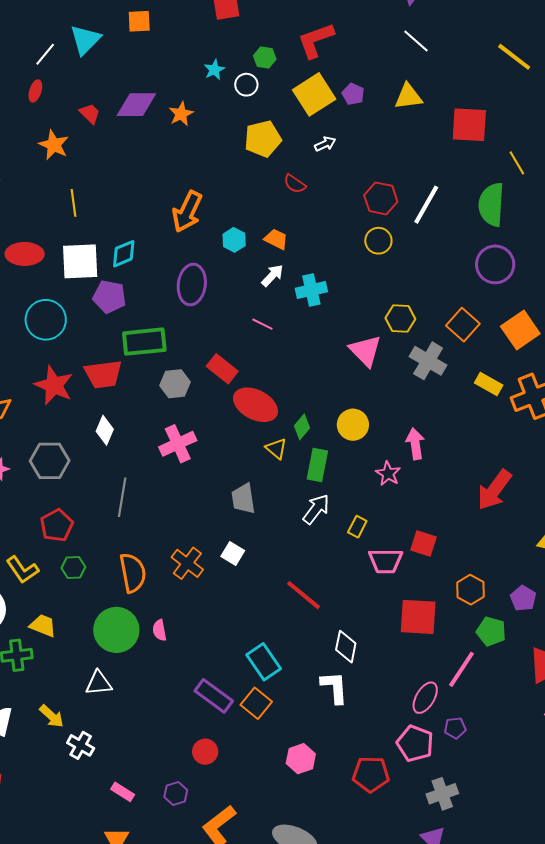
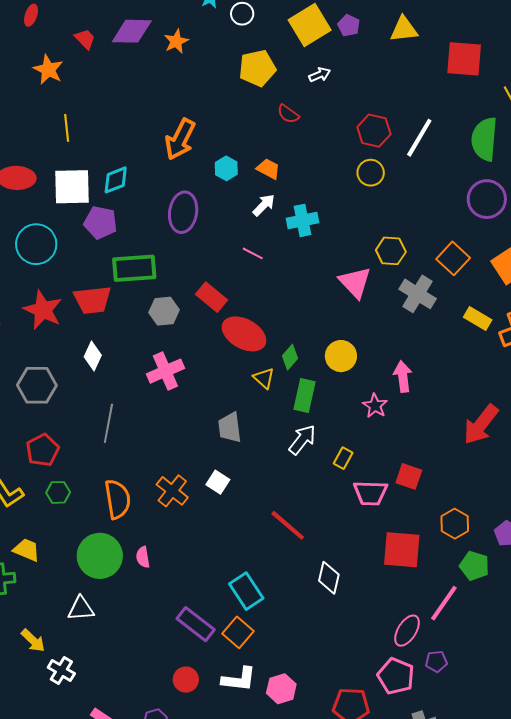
white L-shape: (334, 687) -> (239, 679), moved, turned 99

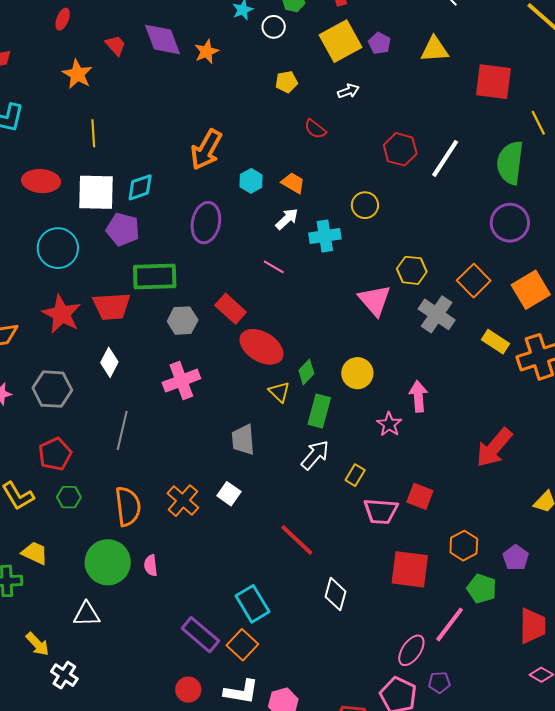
purple diamond: (132, 31) -> (163, 39), turned 66
yellow pentagon: (257, 68) -> (286, 82), size x0.6
yellow circle: (371, 173) -> (365, 205), moved

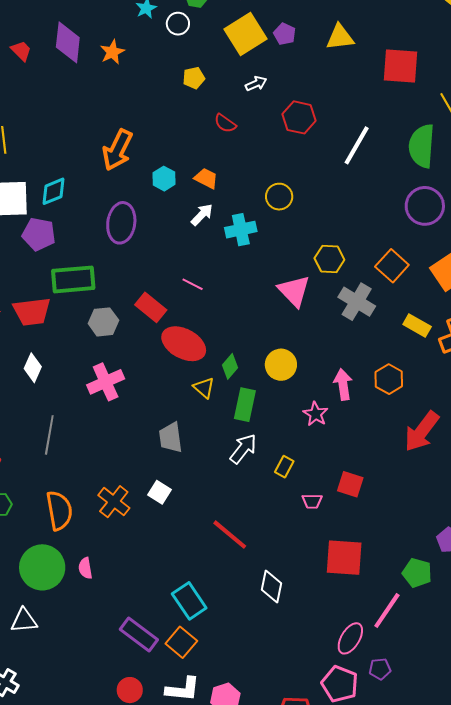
purple diamond: (163, 39) -> (68, 42), turned 30
red hexagon: (400, 149) -> (299, 117), moved
pink line: (274, 267) -> (193, 284), moved
pink trapezoid: (381, 511) -> (312, 501), size x0.6
orange hexagon: (464, 546) -> (389, 379), moved

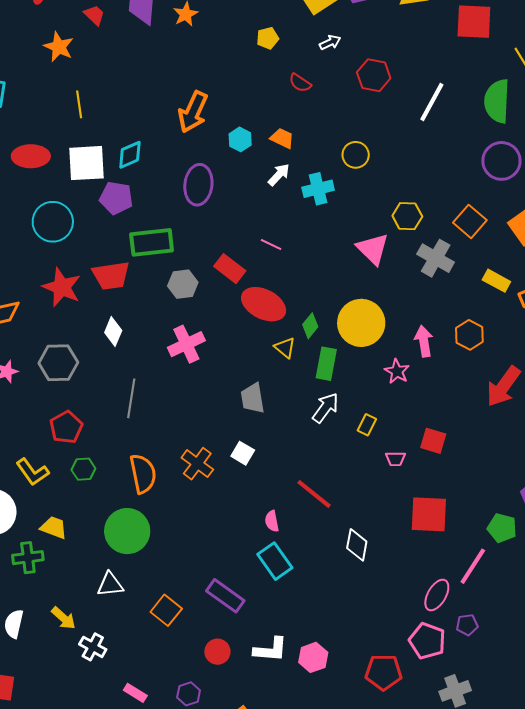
yellow circle: (281, 365) -> (361, 323), size x1.5
pink semicircle: (85, 568) -> (272, 521), moved
orange square: (181, 642) -> (166, 610), moved

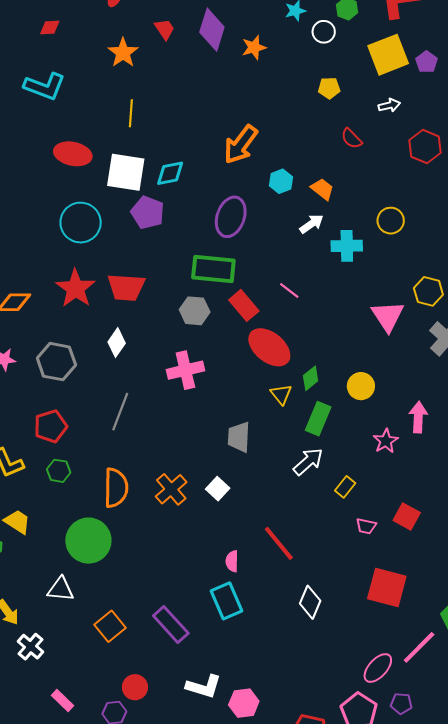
green rectangle: (152, 242) -> (213, 269), moved
yellow circle: (361, 323) -> (361, 386), size x0.6
red circle: (217, 652) -> (135, 687), moved

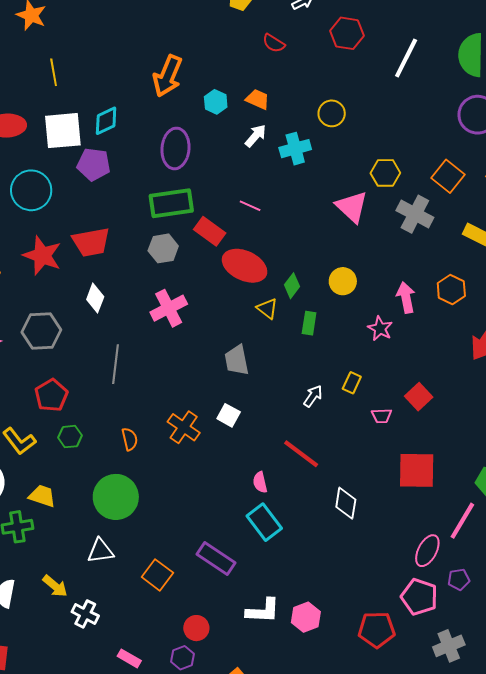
green rectangle: (318, 419) -> (309, 323), size x0.7
white arrow: (308, 462) -> (313, 396), moved, size x0.7
orange semicircle: (116, 488) -> (130, 439), size x0.6
red square: (407, 516) -> (419, 397), turned 32

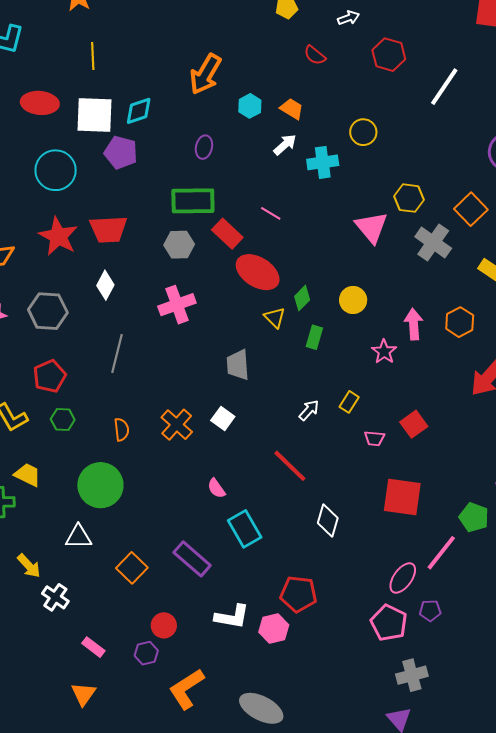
purple ellipse: (175, 148) -> (204, 147), size x0.6
pink semicircle: (260, 482) -> (216, 488), moved, turned -30
red pentagon: (377, 630) -> (298, 594), moved

